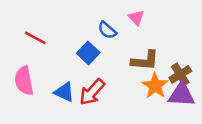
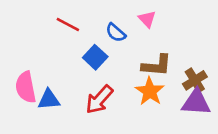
red line: (35, 38) -> (68, 24), moved
orange star: (155, 86) -> (150, 91), moved
blue triangle: (64, 92) -> (49, 100), moved, turned -30

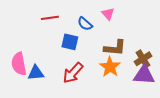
red line: (68, 24) -> (50, 18), turned -36
blue square: (95, 57) -> (70, 42), turned -30

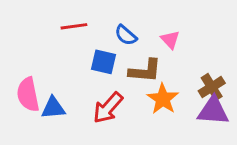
pink triangle: (108, 14) -> (170, 40), moved
brown L-shape: (115, 48) -> (145, 71), moved

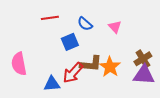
blue square: (104, 62) -> (70, 42), turned -36
brown L-shape: (145, 71) -> (91, 64), moved
blue triangle: (53, 108) -> (52, 84), moved

